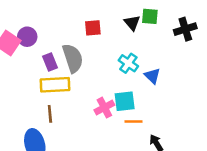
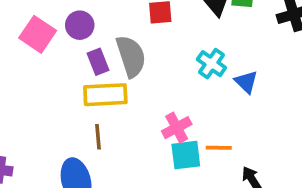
purple circle: (27, 37) -> (80, 25), moved
cyan square: (125, 101) -> (186, 155), moved

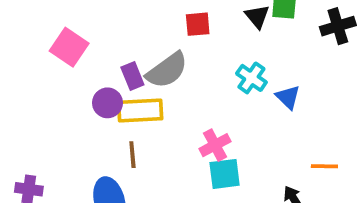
purple circle: (80, 25) -> (107, 103), moved
gray semicircle: (131, 56) -> (167, 70), turned 72
orange line: (219, 148) -> (324, 166), moved

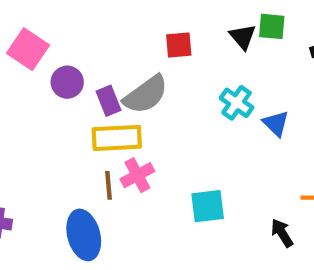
pink square: (69, 47) -> (28, 49), moved
purple circle: (107, 103) -> (67, 82), moved
pink cross: (215, 145) -> (137, 175), moved

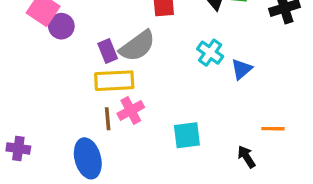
purple circle: (67, 82) -> (61, 26), moved
blue triangle: (276, 123) -> (242, 69), turned 35

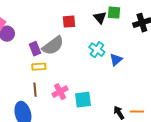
yellow rectangle: (114, 81) -> (39, 67), size x0.6
pink cross: (131, 110) -> (60, 92), moved
orange line: (273, 129) -> (137, 112), moved

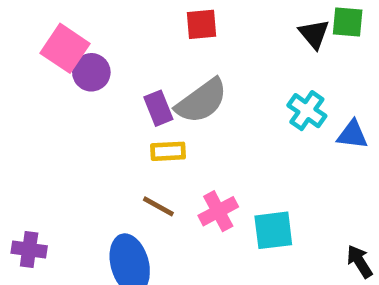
red square: (69, 22) -> (202, 24), moved
blue triangle: (116, 60) -> (352, 135), turned 48
brown line: (35, 90) -> (158, 206), turned -56

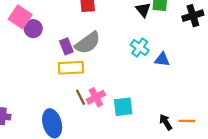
yellow rectangle: (168, 151) -> (71, 68), size x1.5
brown line: (158, 206) -> (81, 97), moved, turned 35

